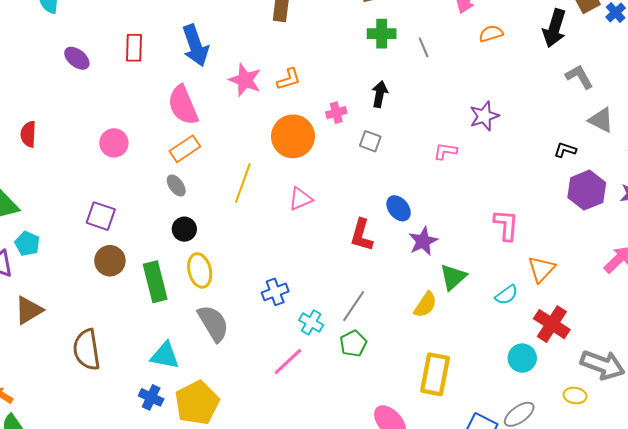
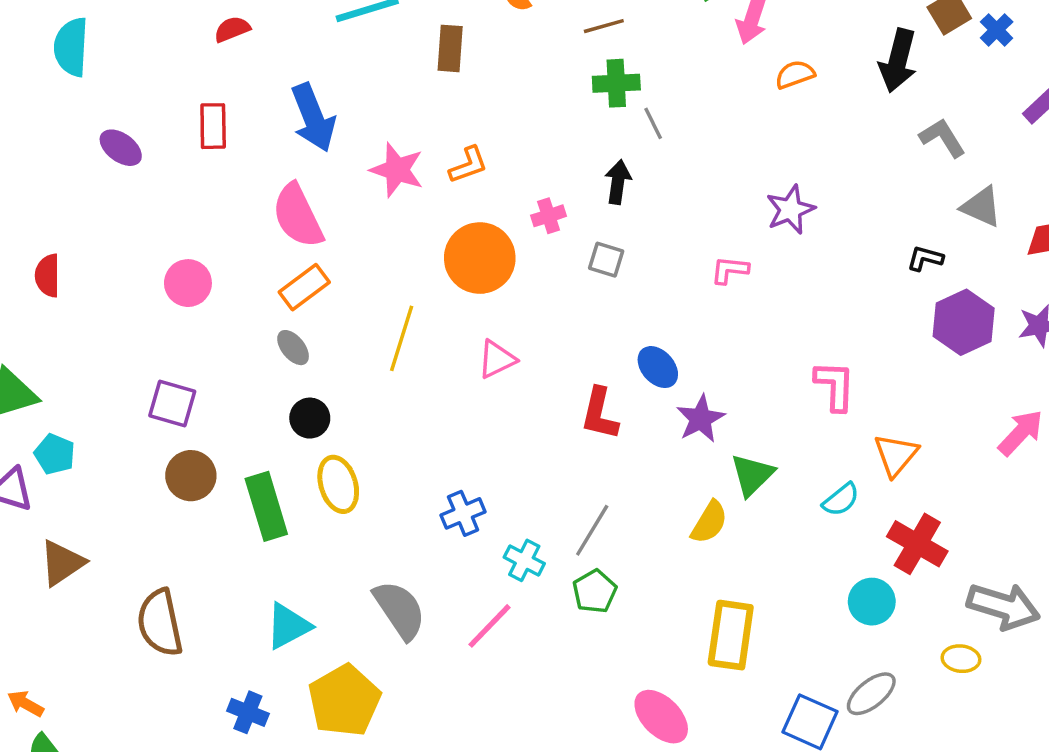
gray line: (424, 47) -> (653, 123), moved
gray semicircle: (213, 323) -> (400, 610), moved
cyan triangle: (165, 356) -> (288, 626), turned -36
blue cross: (151, 397) -> (248, 712), moved

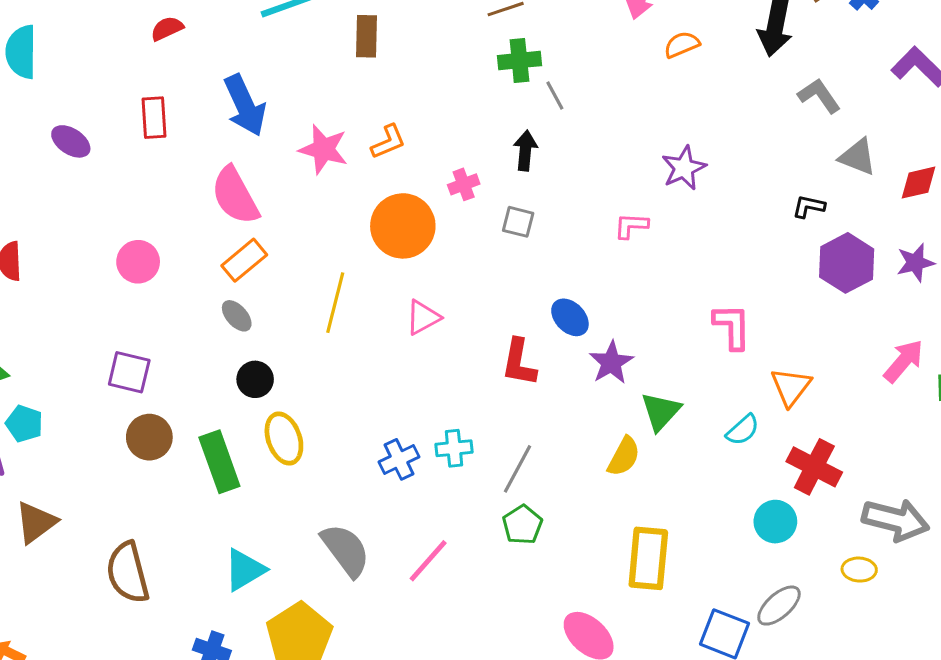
cyan cross: (524, 560) -> (454, 448), moved, turned -30

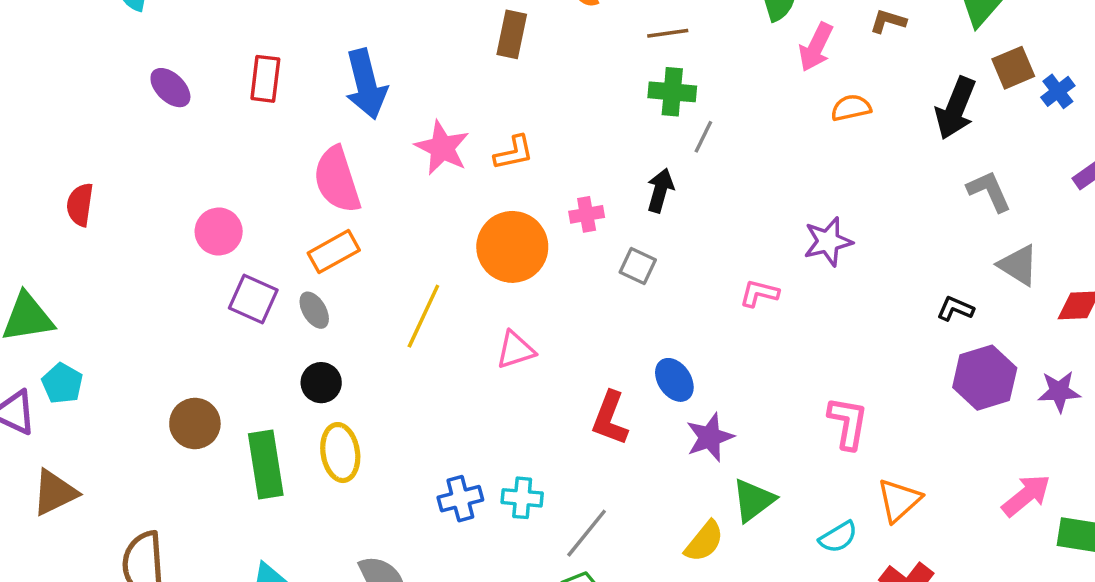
gray line: (555, 96) -> (703, 137), turned 44
purple square: (129, 372) -> (253, 299), moved

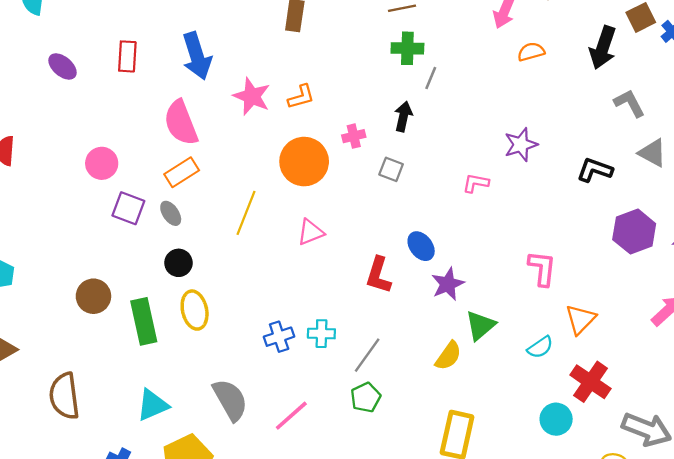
black L-shape: (955, 309) -> (595, 170), moved, size x1.4

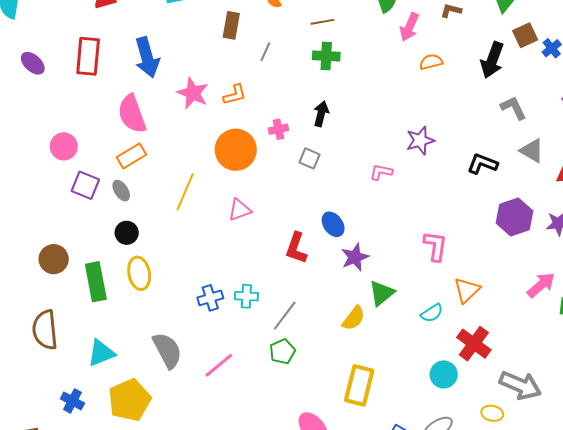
red rectangle: (127, 56) -> (88, 56), size x1.4
gray line: (431, 78) -> (265, 52), moved
brown semicircle: (64, 396) -> (45, 330), moved

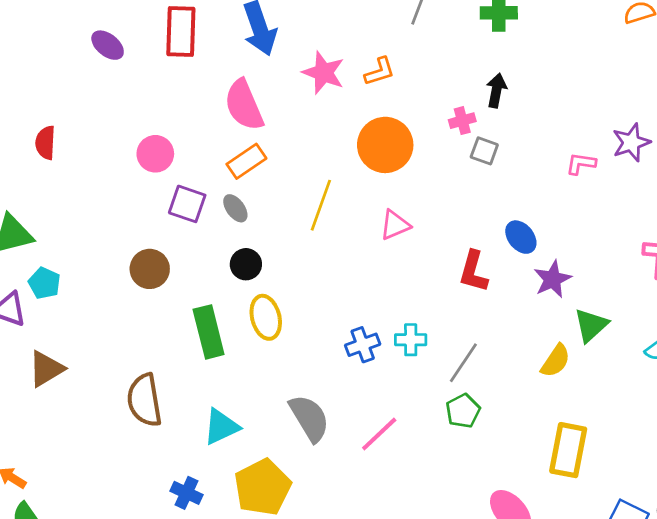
pink cross: (279, 129) -> (462, 121), moved
purple star: (420, 140) -> (631, 142), moved
brown circle: (54, 259) -> (150, 269), moved

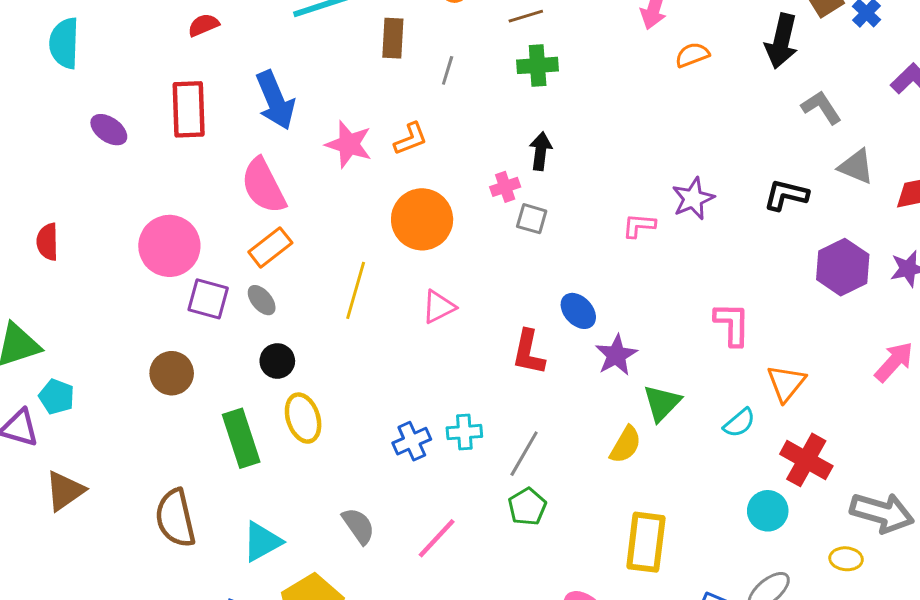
pink circle: (155, 154) -> (169, 246), size x1.5
gray semicircle: (309, 418) -> (358, 526), size x0.7

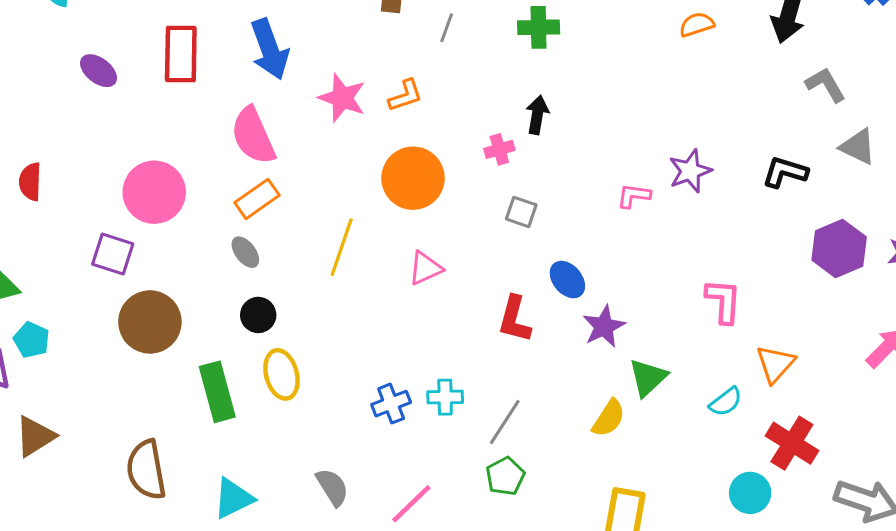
gray square: (532, 219) -> (521, 212), moved
purple square: (208, 299) -> (113, 254), moved
brown circle: (172, 373) -> (150, 322), size x1.4

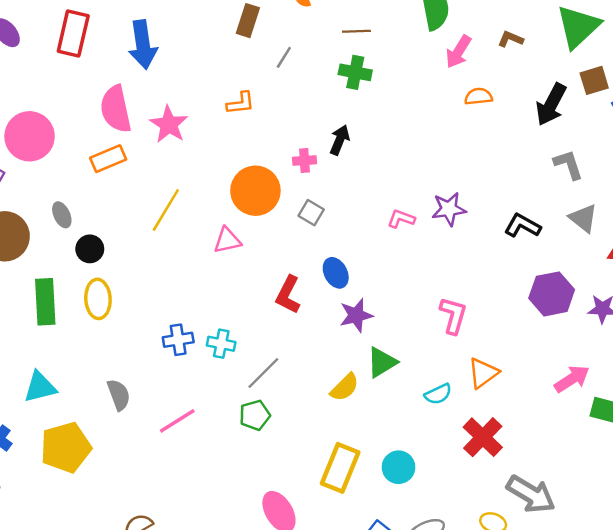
pink star: (342, 98) -> (169, 124), moved
orange circle: (413, 178) -> (255, 191), moved
gray ellipse: (245, 252) -> (62, 215), moved
cyan circle: (750, 493) -> (399, 467), moved

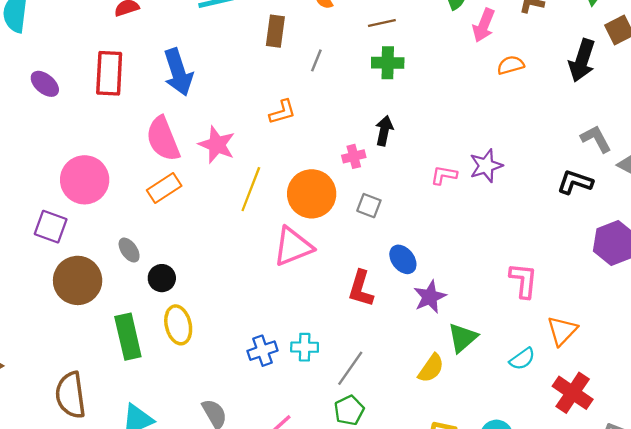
gray L-shape: (568, 165) -> (596, 139), moved
purple star: (449, 209) -> (486, 166), moved
yellow line: (166, 210) -> (251, 189), moved
pink L-shape: (401, 219) -> (444, 175), moved
pink triangle: (227, 240) -> (293, 247), size x1.5

